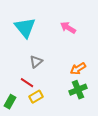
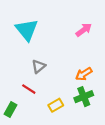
pink arrow: (68, 28) -> (84, 30), moved, turned 112
yellow rectangle: (36, 97) -> (56, 105), moved

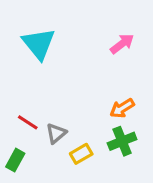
gray triangle: (38, 66) -> (56, 133), moved
red line: (29, 89) -> (28, 122), moved

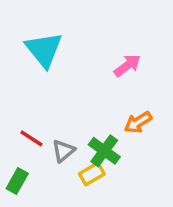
pink arrow: (122, 44) -> (127, 66), moved
green cross: (122, 141) -> (104, 151), moved, turned -32

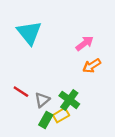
orange arrow: (138, 122) -> (92, 66), moved
green rectangle: (17, 181) -> (46, 120), moved

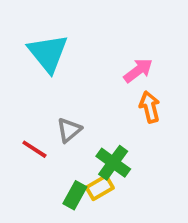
orange arrow: (92, 66) -> (150, 107), turned 108
gray triangle: (42, 100) -> (69, 130), moved

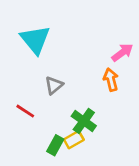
pink arrow: (138, 70) -> (122, 53), moved
gray triangle: (69, 130) -> (54, 85), moved

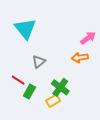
orange arrow: (111, 80) -> (80, 58), turned -84
green rectangle: (55, 145) -> (29, 91), moved

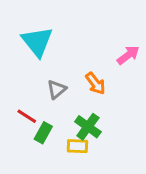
orange arrow: (80, 58) -> (95, 83), moved, turned -119
yellow rectangle: (53, 101) -> (77, 146), turned 32

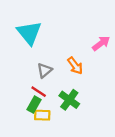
red line: (27, 116) -> (39, 92), moved
yellow rectangle: (77, 146) -> (42, 115), moved

